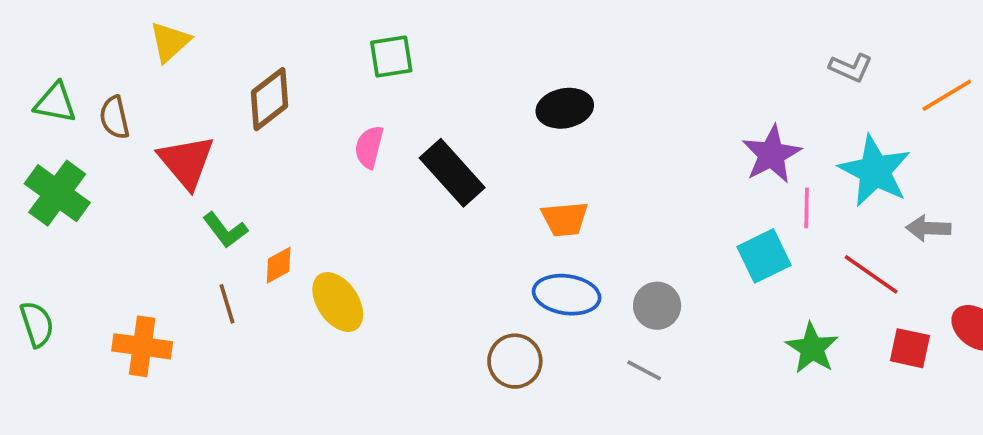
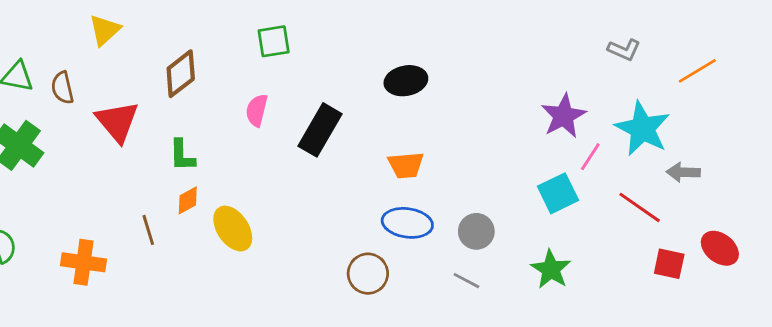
black rectangle: (452, 173) -> (320, 130), turned 72
pink line: (807, 208) -> (590, 157), turned 32
green L-shape: (225, 230) -> (182, 155), moved, turned 36
green star: (812, 348) -> (551, 269), moved

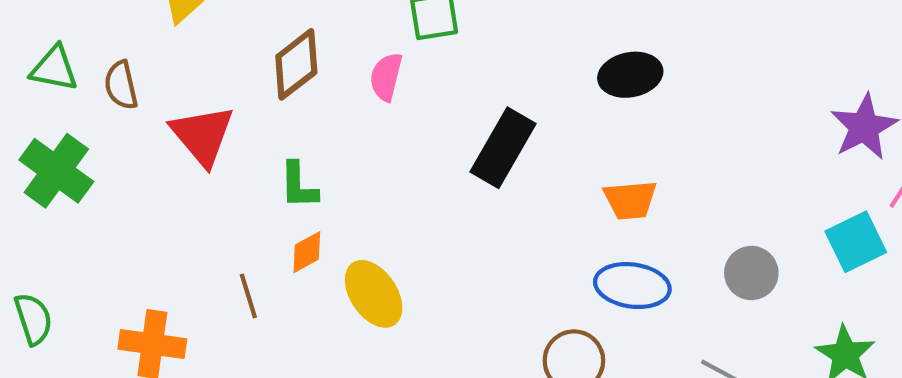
pink semicircle: (257, 110) -> (386, 77), moved
gray circle: (476, 231) -> (751, 273), moved

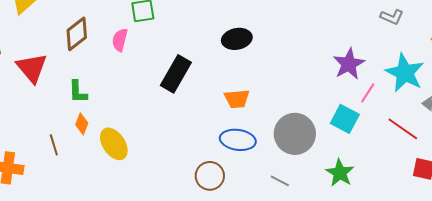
cyan square: (856, 242) -> (345, 119), turned -36
orange diamond: (307, 252) -> (82, 124), turned -40
gray circle: (751, 273) -> (295, 134), size x1.6

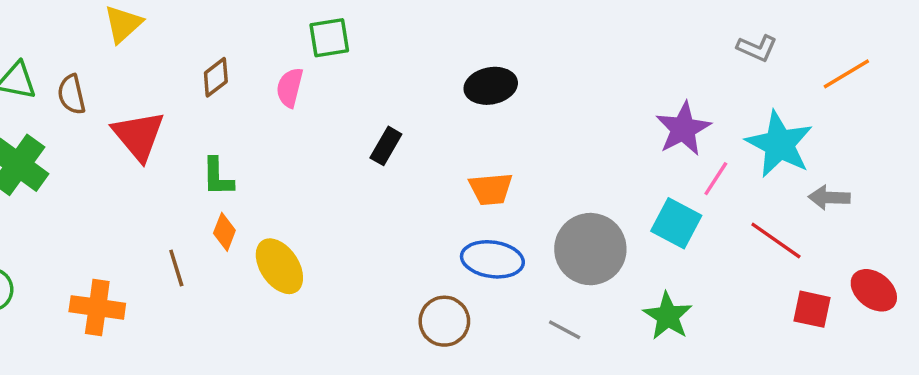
brown diamond: (77, 34) -> (216, 77), size x0.7
black rectangle: (176, 74) -> (386, 146), size x0.6

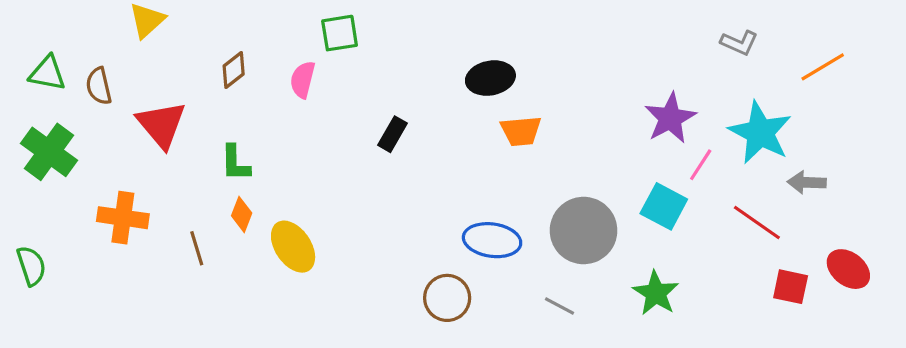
orange trapezoid: (491, 189) -> (521, 131), moved
orange cross: (97, 307) -> (123, 218), moved

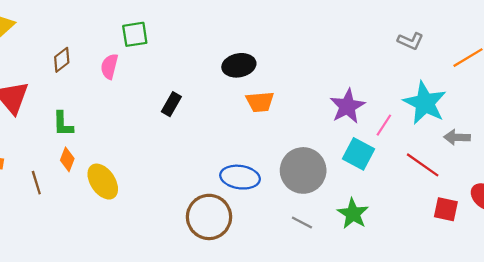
purple star: (670, 118) -> (347, 106), moved
brown circle: (447, 298) -> (209, 217), size x1.4
gray line: (559, 306) -> (302, 222), moved

